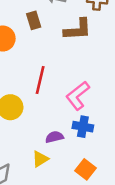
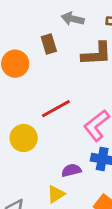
red line: (40, 80) -> (56, 109), turned 48

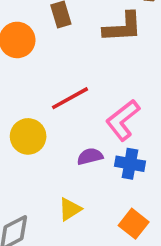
purple semicircle: (71, 170) -> (90, 156), moved

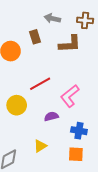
blue cross: (130, 164) -> (79, 131), moved
orange square: (134, 224) -> (76, 154), turned -35

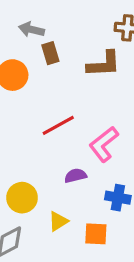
gray arrow: (52, 18) -> (31, 29), moved
yellow circle: (17, 105) -> (22, 198), moved
orange square: (76, 154) -> (96, 234), moved

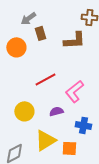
gray arrow: (31, 29) -> (28, 18), turned -49
yellow circle: (22, 198) -> (24, 111), moved
yellow triangle: (58, 221) -> (45, 140), size x1.6

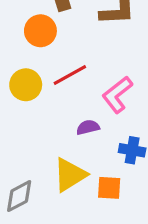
orange circle: (16, 47) -> (40, 31), moved
yellow circle: (24, 111) -> (26, 85), moved

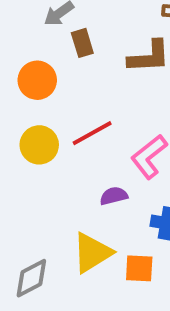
orange circle: (40, 31) -> (37, 80), moved

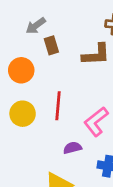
red line: (92, 133) -> (58, 106), turned -56

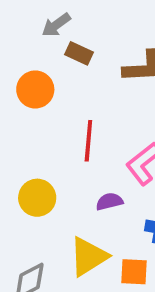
brown rectangle: (51, 45) -> (79, 53), turned -48
yellow circle: (23, 114) -> (37, 198), moved

